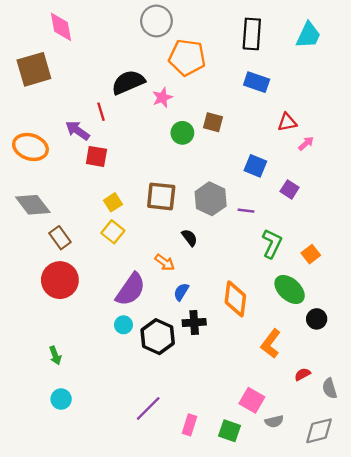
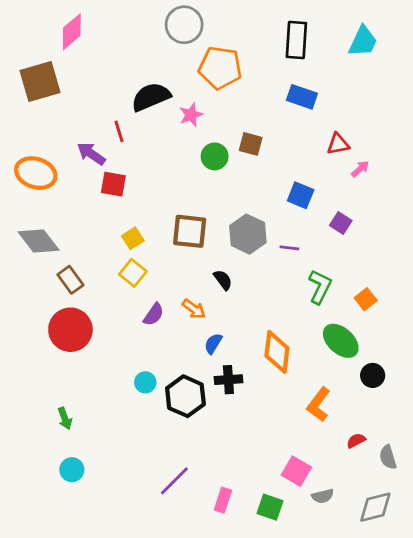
pink diamond: (61, 27) -> (72, 32), turned 60
purple semicircle: (131, 289) -> (154, 314), moved, size x0.6

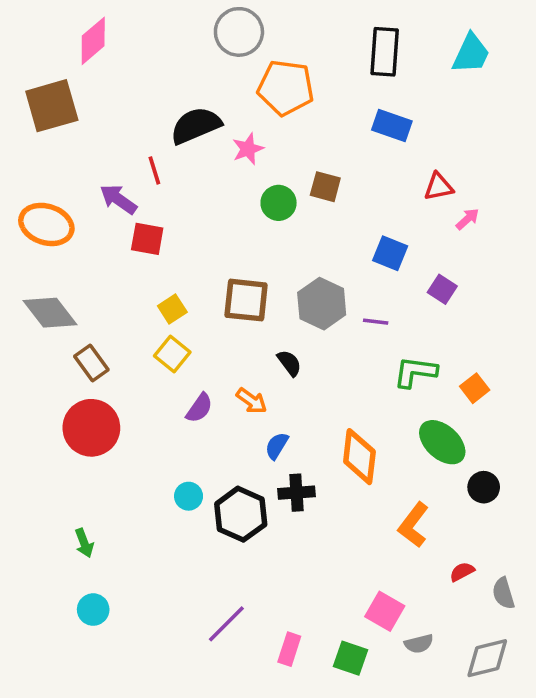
green L-shape: (320, 287) -> (415, 372), turned -108

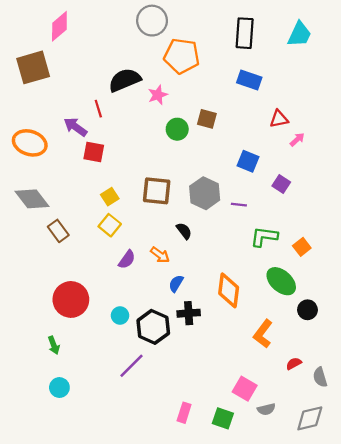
red circle: (91, 428) -> (71, 299), moved
purple line: (226, 624) -> (131, 366), moved

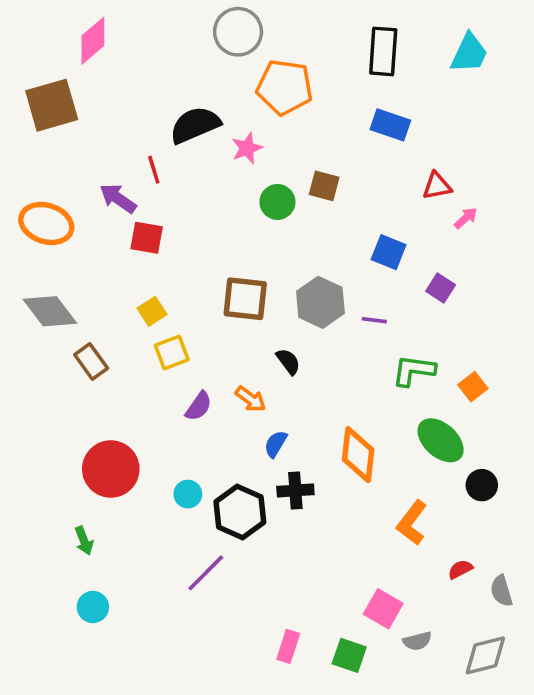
yellow square: (110, 197) -> (152, 311), moved
yellow square: (110, 225) -> (172, 352), turned 30

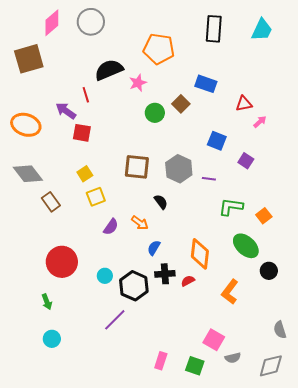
gray circle: (238, 32) -> (91, 22), moved
blue rectangle: (390, 125) -> (206, 84), moved
brown square: (324, 186) -> (181, 104), turned 30
red semicircle: (460, 569) -> (188, 281), moved

